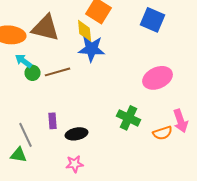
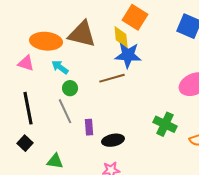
brown line: (58, 72) -> (112, 78), moved
green circle: (32, 73) -> (70, 88), moved
gray line: (26, 135) -> (65, 111), moved

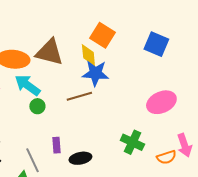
cyan arrow: (60, 67) -> (27, 85), size x1.5
gray line: (65, 111) -> (32, 160), moved

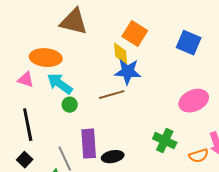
brown triangle: (49, 52) -> (74, 22), moved
purple rectangle: (56, 145) -> (89, 144), size x1.8

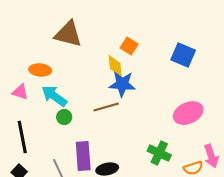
orange square: (135, 34) -> (129, 46), size x0.7
orange ellipse: (46, 58) -> (40, 70), size x0.7

